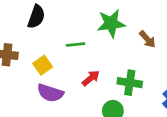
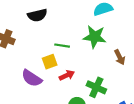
black semicircle: (36, 17) -> (37, 15), turned 42
yellow square: (43, 65) -> (50, 62), moved

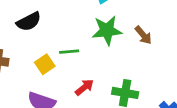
brown arrow: (120, 57) -> (143, 35), moved
yellow square: (50, 62) -> (45, 64), moved

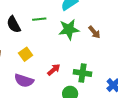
black semicircle: (29, 22) -> (14, 24), turned 90
green line: (69, 52) -> (39, 19), moved

